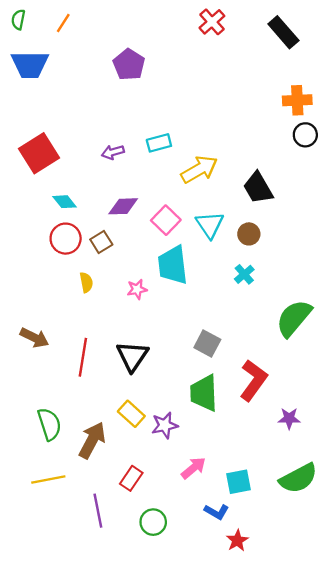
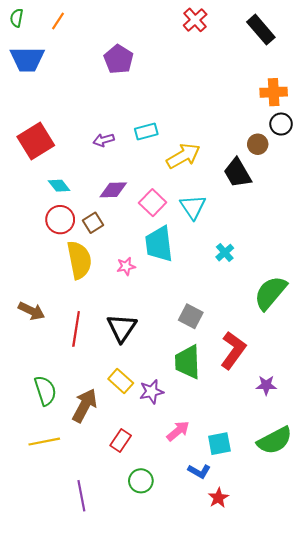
brown circle: (249, 234) -> (258, 144), moved
yellow semicircle: (86, 282) -> (79, 260), size x2.0
purple line: (98, 511) -> (81, 496), moved

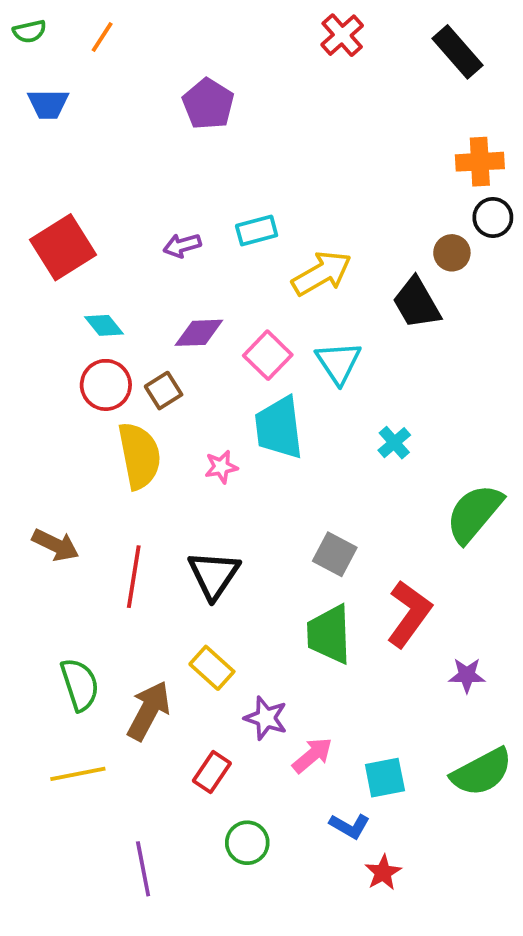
green semicircle: (17, 18) -> (30, 31), turned -114
blue trapezoid: (27, 59) -> (48, 104), size x0.7
purple star: (151, 392) -> (266, 718), moved, turned 30

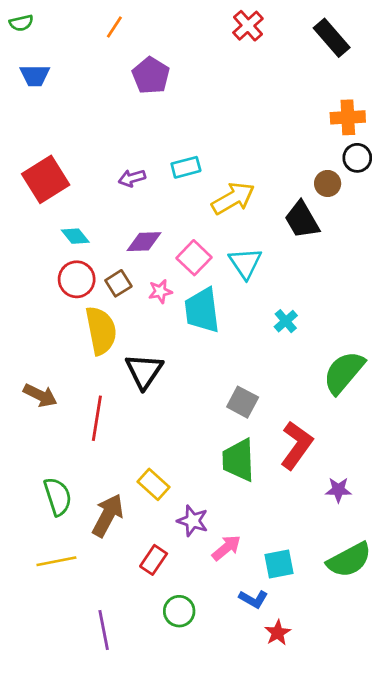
orange line: (102, 37) -> (114, 27), moved
pink star: (221, 467) -> (160, 291), moved
black triangle: (214, 575) -> (144, 371), moved

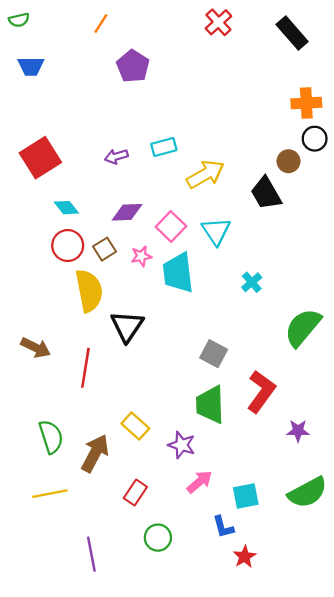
purple star: (193, 521) -> (182, 445), moved
blue L-shape: (253, 599) -> (223, 527), turned 45

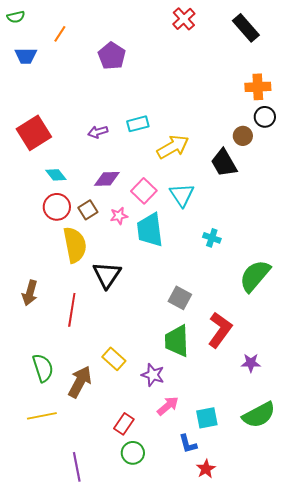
orange line: (101, 23) -> (60, 34), moved
cyan cross: (252, 282) -> (212, 238), turned -30
brown arrow: (36, 348) -> (30, 293), turned 80
red rectangle: (135, 492) -> (124, 424), moved

